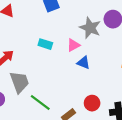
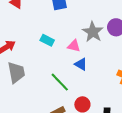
pink triangle: (73, 45) -> (74, 46), turned 32
green line: (40, 102) -> (60, 82), moved

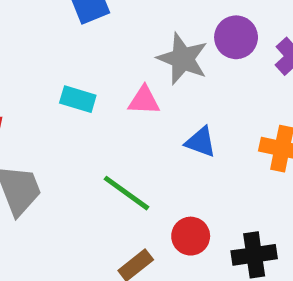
blue triangle: (81, 64) -> (201, 142), moved

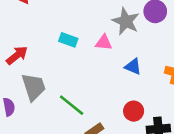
green line: (127, 193) -> (72, 105), moved
red circle: (191, 236) -> (134, 111), moved

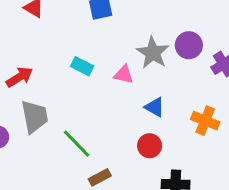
red circle: (134, 111) -> (150, 146), moved

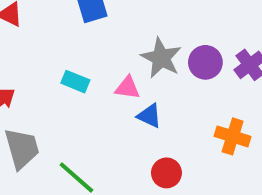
purple circle: (189, 45) -> (205, 62), moved
blue triangle: (155, 107) -> (149, 116), moved

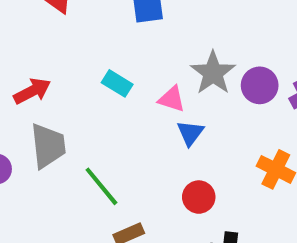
blue triangle: (149, 116) -> (190, 133), turned 32

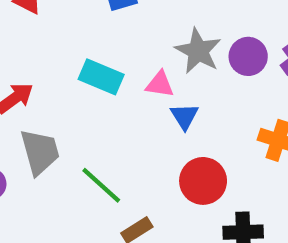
cyan rectangle: (117, 83) -> (101, 77), size x1.4
red circle: (199, 197) -> (203, 181), size x1.4

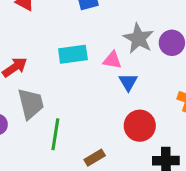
cyan rectangle: (101, 77) -> (73, 54), turned -32
green line: (101, 185) -> (55, 134), moved, turned 56

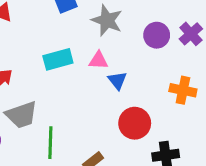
gray star: (138, 38) -> (107, 20), moved
gray trapezoid: (31, 104) -> (21, 115), turned 92

